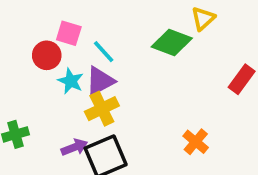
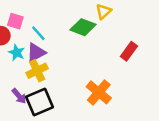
orange cross: (196, 142) -> (99, 92), size x1.5
purple arrow: (74, 147) -> (19, 96), turned 70

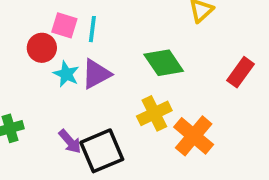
green diamond: (83, 27) -> (164, 63), moved, turned 35
cyan line: (38, 33) -> (92, 29), moved, turned 49
yellow cross: (37, 71) -> (154, 113), moved

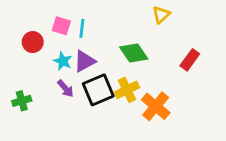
red circle: (42, 48) -> (33, 42), moved
purple arrow: (70, 141) -> (65, 89), moved
black square: (102, 151) -> (98, 90), moved

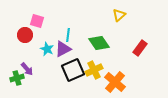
pink square: (61, 26) -> (37, 21), moved
cyan line: (82, 28) -> (68, 35), moved
purple arrow: (65, 89) -> (27, 69), moved

